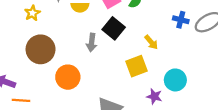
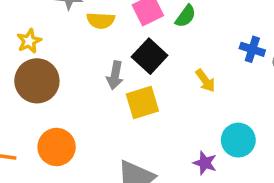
yellow star: (32, 13) -> (29, 41), moved
yellow square: (136, 66) -> (142, 102), moved
orange circle: (68, 77) -> (57, 147), moved

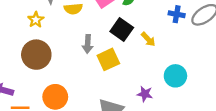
yellow star: (29, 41) -> (36, 20), moved
black square: (150, 56) -> (122, 29), moved
purple star: (205, 163) -> (145, 94), moved

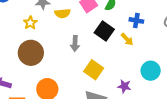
blue cross: (177, 14) -> (136, 20), moved
yellow square: (108, 59) -> (94, 70), moved, turned -30

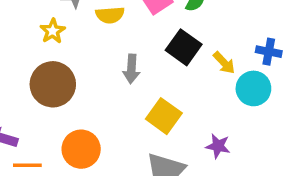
blue cross: (136, 20) -> (269, 52), moved
cyan circle: (151, 71) -> (253, 88), moved

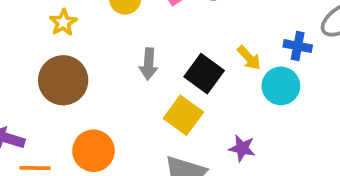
black square: (184, 47) -> (204, 74), moved

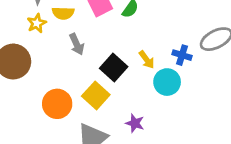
yellow star: (63, 22) -> (37, 23), moved
gray arrow: (149, 64) -> (77, 44), moved, turned -35
orange circle: (93, 151) -> (57, 104), moved

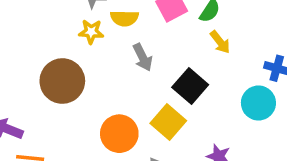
yellow star: (37, 23) -> (91, 32), turned 30
yellow arrow: (147, 60) -> (220, 42), moved

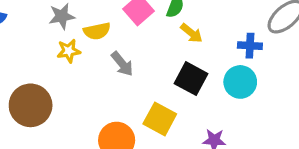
brown circle: (62, 81) -> (31, 105), moved
black square: (190, 86) -> (191, 79), moved

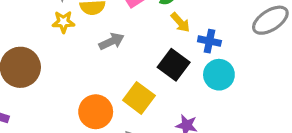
blue cross: (250, 46) -> (209, 41), moved
gray arrow: (122, 64) -> (111, 41), turned -85

